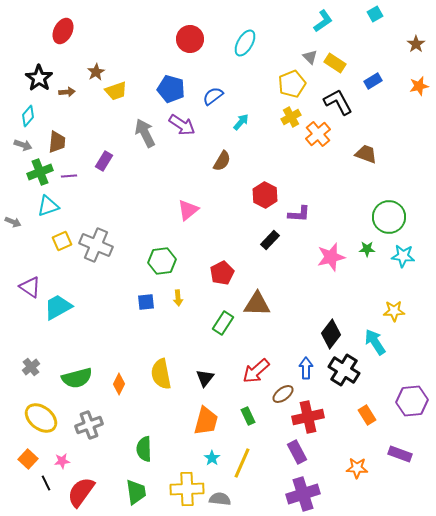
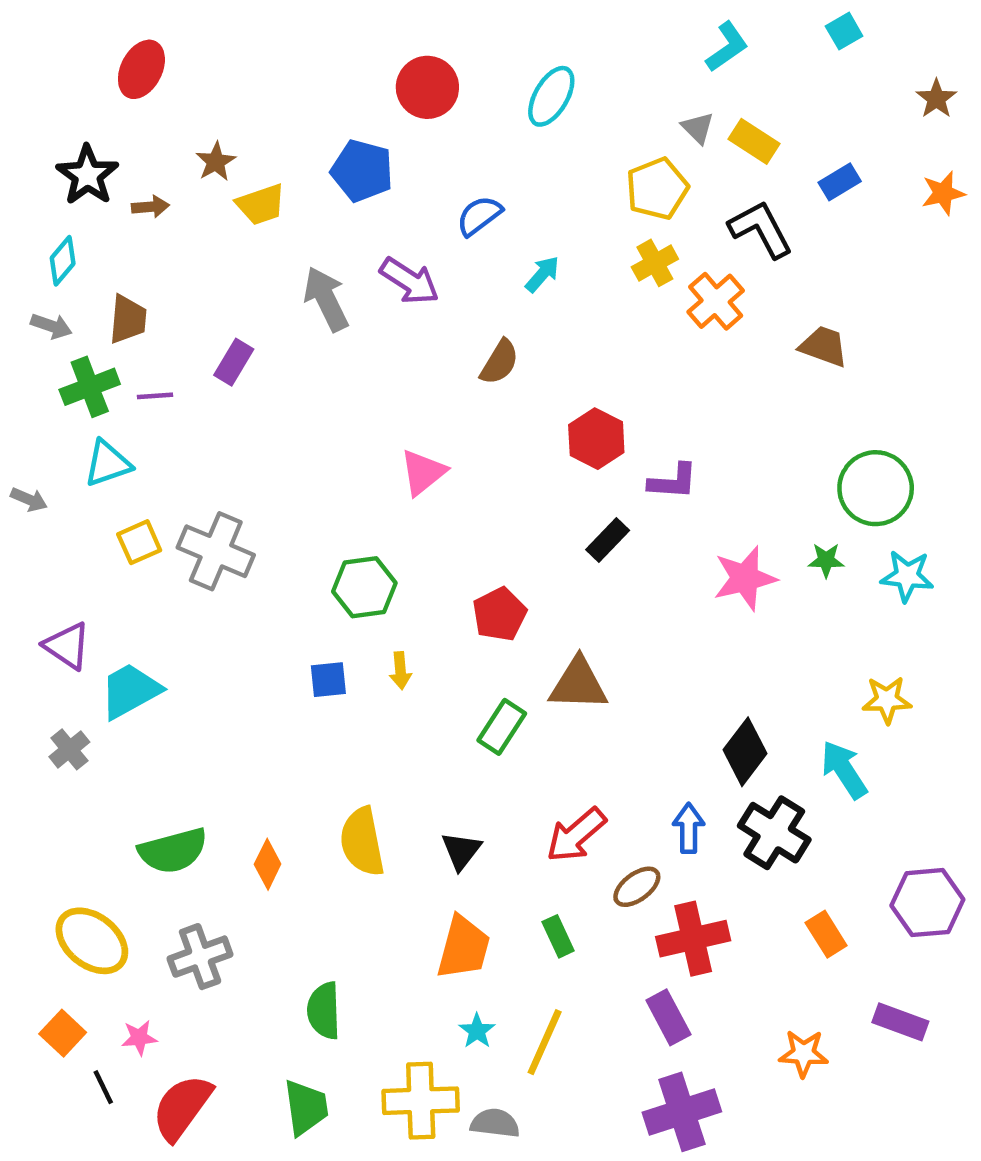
blue pentagon: (171, 89) -> (362, 171), moved
gray cross: (31, 367) -> (69, 749), moved

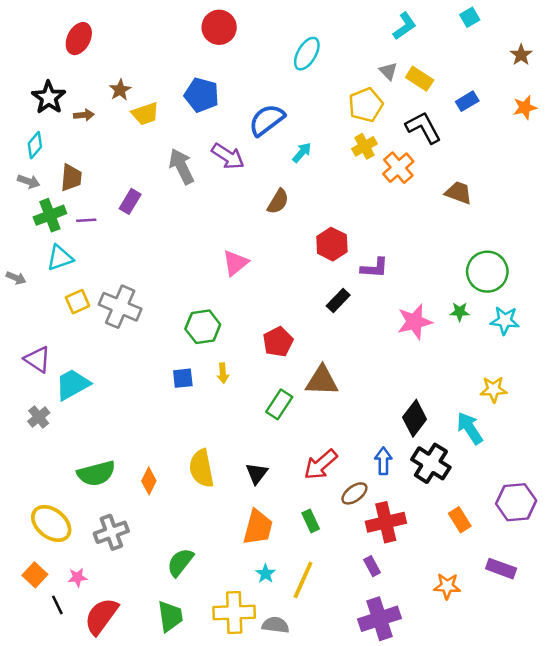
red circle: (427, 87) -> (219, 27), moved
blue semicircle: (479, 216) -> (267, 120), size x1.4
green semicircle: (324, 1011) -> (180, 562), turned 40
purple rectangle: (668, 1017) -> (372, 566), size x0.7

